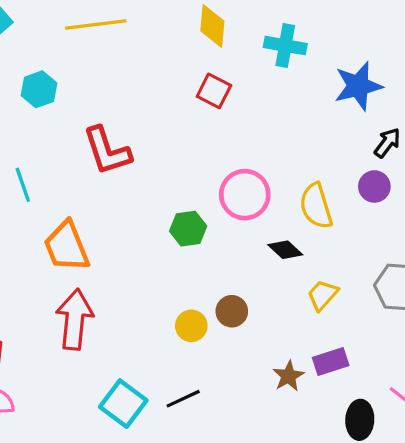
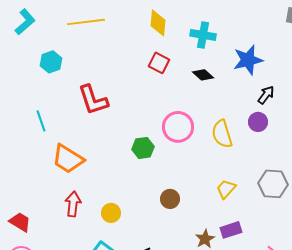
orange trapezoid: (67, 246) -> (68, 159), turned -36
black diamond: (285, 250) -> (203, 75), moved
red arrow: (75, 319) -> (73, 204), size x0.7
yellow circle: (191, 326) -> (111, 213), moved

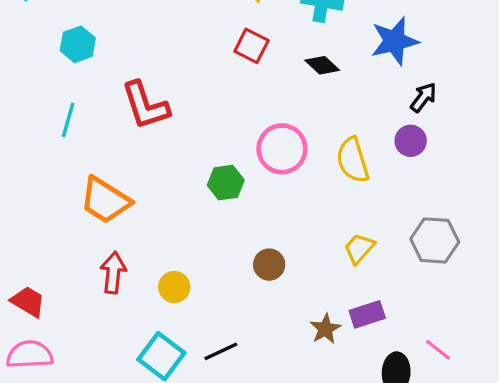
cyan line: (41, 121) -> (68, 120), moved, turned 35

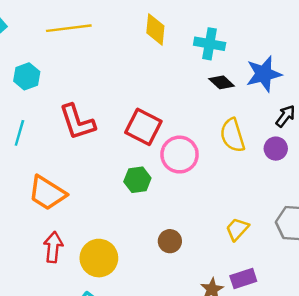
red square: (251, 46) -> (143, 127), moved, size x1.4
black diamond: (322, 65) -> (222, 82), moved
yellow semicircle: (353, 160) -> (232, 135), moved
yellow circle: (174, 287) -> (99, 258), size x1.6

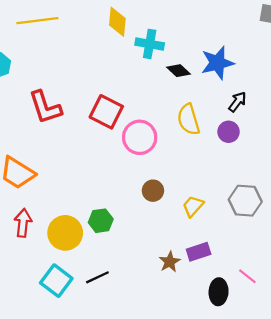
cyan cross: (210, 44) -> (150, 44), moved
green hexagon: (137, 180) -> (101, 221), moved
brown circle: (170, 241) -> (153, 191), moved

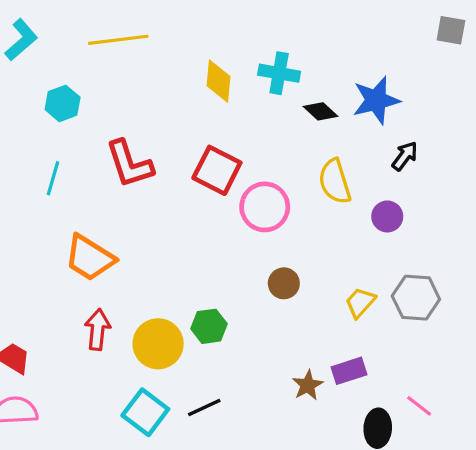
yellow diamond: (117, 22) -> (219, 81), moved
purple circle: (229, 132) -> (387, 216), moved
yellow trapezoid: (193, 206) -> (360, 302), moved

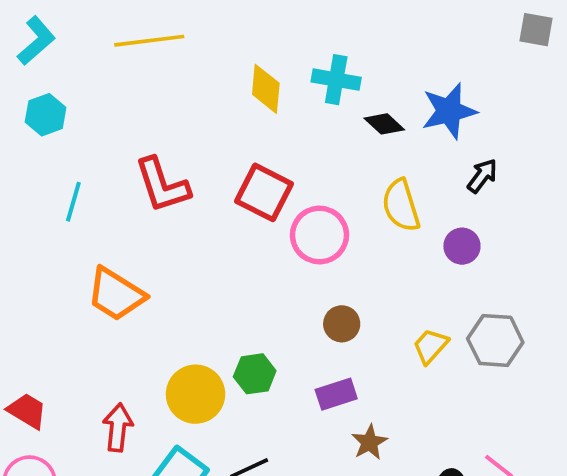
cyan hexagon: (63, 103) -> (46, 115), moved
red arrow: (98, 329) -> (118, 427), moved
purple rectangle: (349, 371) -> (336, 394), moved

